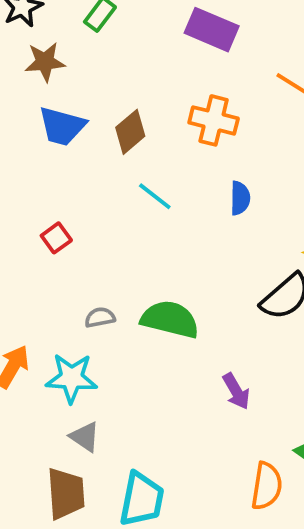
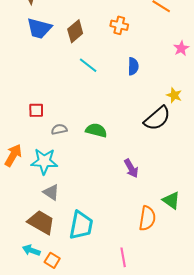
orange cross: (214, 120) -> (119, 25), size x0.7
red square: (56, 238) -> (36, 110), moved, turned 35
green semicircle: (170, 319) -> (96, 130), size x0.7
brown trapezoid: (66, 494) -> (41, 222), turned -56

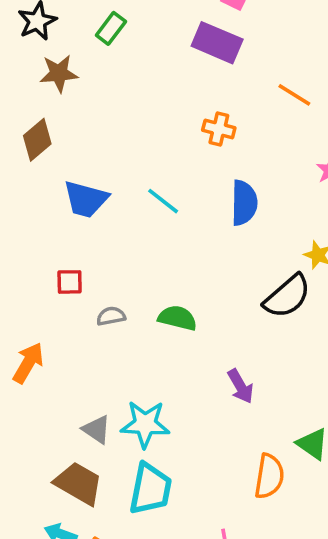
blue trapezoid: (39, 28) -> (86, 199), moved
brown diamond: (75, 31) -> (37, 140), moved
blue semicircle: (133, 66) -> (244, 203), size x1.4
cyan star: (44, 161) -> (145, 424), moved

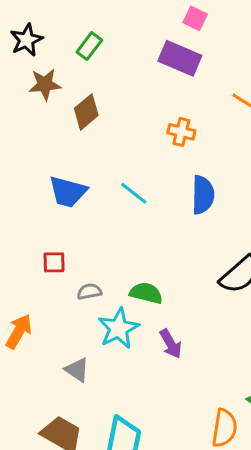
brown diamond: (37, 140) -> (86, 112), moved
purple arrow: (240, 386) -> (171, 344), moved
cyan star: (145, 424) -> (118, 328), moved, turned -30
gray triangle: (97, 429) -> (77, 370), moved

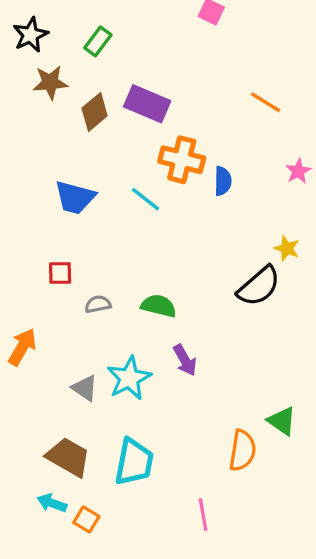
purple rectangle: (180, 58) -> (147, 104), moved
orange cross: (181, 132) -> (182, 160), moved, size x1.5
blue semicircle: (203, 195) -> (223, 181), moved, size x0.7
cyan star: (118, 328) -> (129, 378), moved

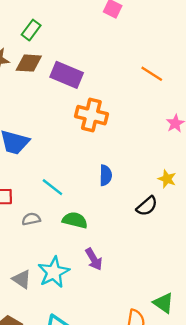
brown diamond: (95, 112) -> (29, 63), moved, turned 44
blue semicircle: (223, 181) -> (106, 175), moved
cyan line: (146, 199) -> (52, 187), moved
black semicircle: (259, 286) -> (147, 206), size x0.7

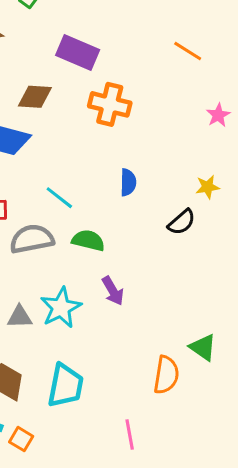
brown diamond: (29, 63) -> (35, 97), moved
yellow star: (167, 179) -> (208, 187), turned -30
gray semicircle: (31, 219) -> (32, 239), size x1.8
gray triangle: (22, 279) -> (20, 317), turned -36

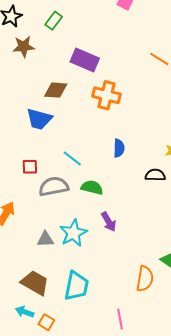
black semicircle: (182, 222) -> (155, 175), turned -138

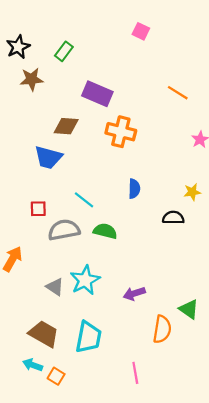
purple arrow: (109, 222) -> (134, 294), moved, turned 102
gray triangle: (45, 239) -> (55, 287), turned 36

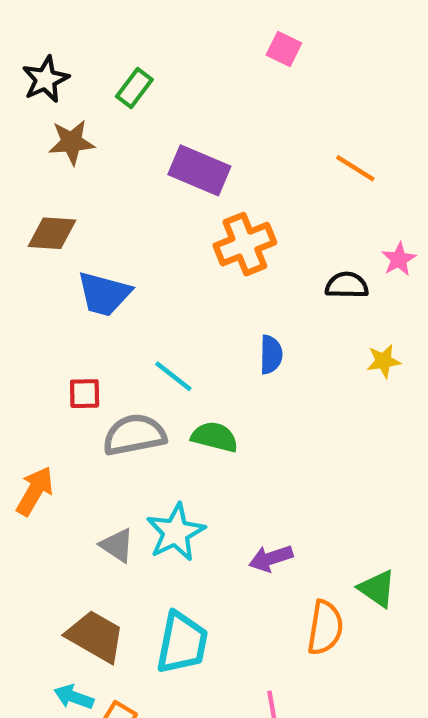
brown diamond: (66, 126) -> (52, 233), moved
orange cross: (121, 132) -> (245, 244), turned -36
black semicircle: (173, 218) -> (347, 285), moved

